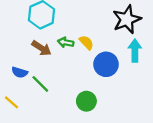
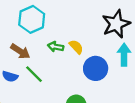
brown arrow: (41, 48) -> (20, 51), moved
green line: (40, 84) -> (34, 74), moved

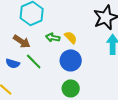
blue circle: (96, 68) -> (71, 60), moved

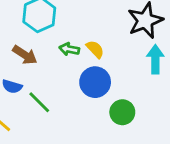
green line: (34, 61) -> (39, 102), moved
green circle: (71, 88) -> (122, 112), moved

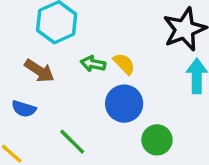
green line: (39, 102) -> (72, 142), moved

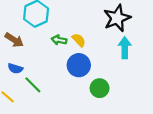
brown arrow: (39, 71) -> (14, 40), moved
green line: (72, 142) -> (33, 85), moved

